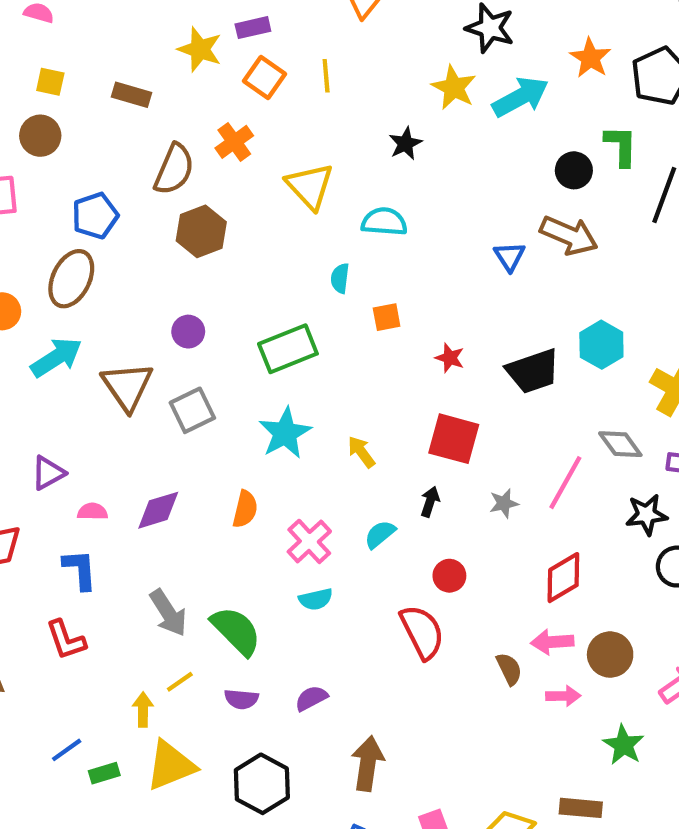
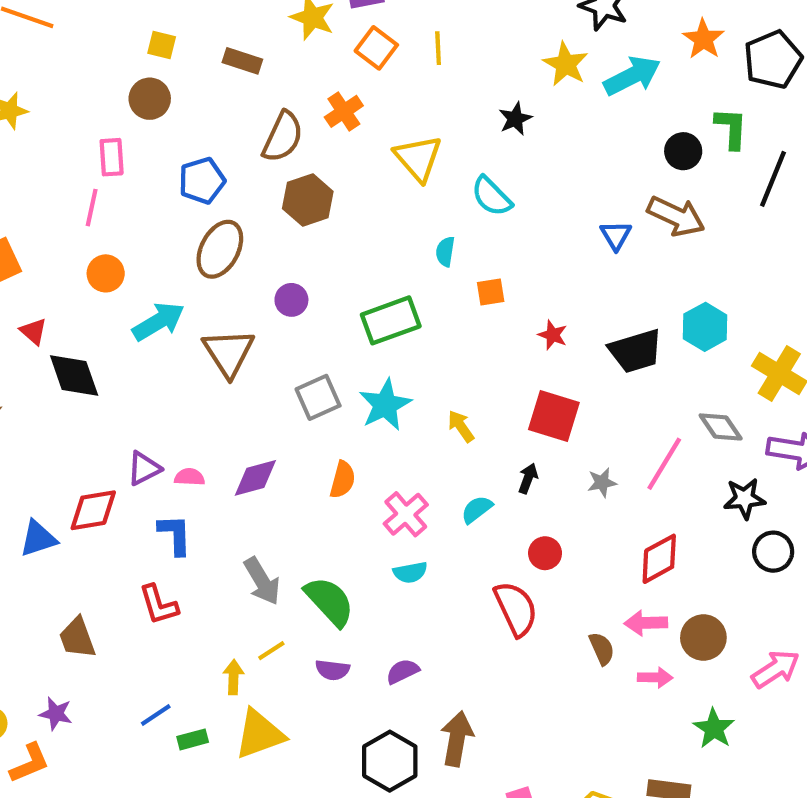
cyan semicircle: (384, 222) -> (491, 196), turned -141
brown ellipse: (71, 279) -> (220, 249), moved
gray square: (192, 410) -> (318, 397), moved
purple triangle: (48, 473) -> (144, 468), moved
black hexagon: (262, 784) -> (390, 761), moved

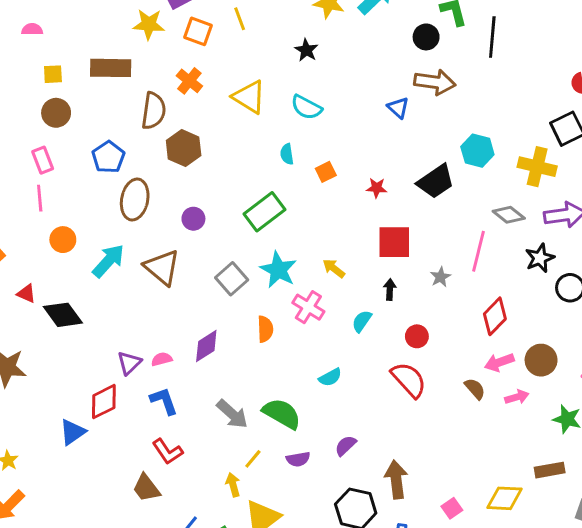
brown rectangle: (242, 61) -> (111, 68), size x1.5
pink cross: (406, 514) -> (308, 307), moved
brown trapezoid: (77, 638) -> (146, 488), moved

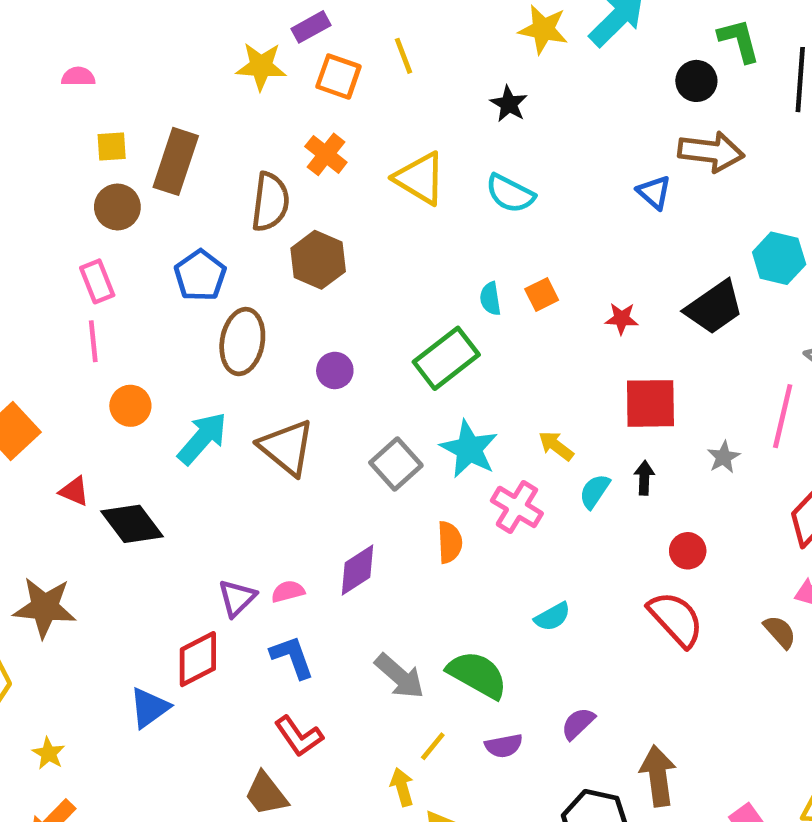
brown rectangle: (111, 68) -> (176, 161), moved, turned -72
cyan semicircle: (287, 154) -> (490, 299), moved
cyan semicircle: (362, 321) -> (595, 491), moved

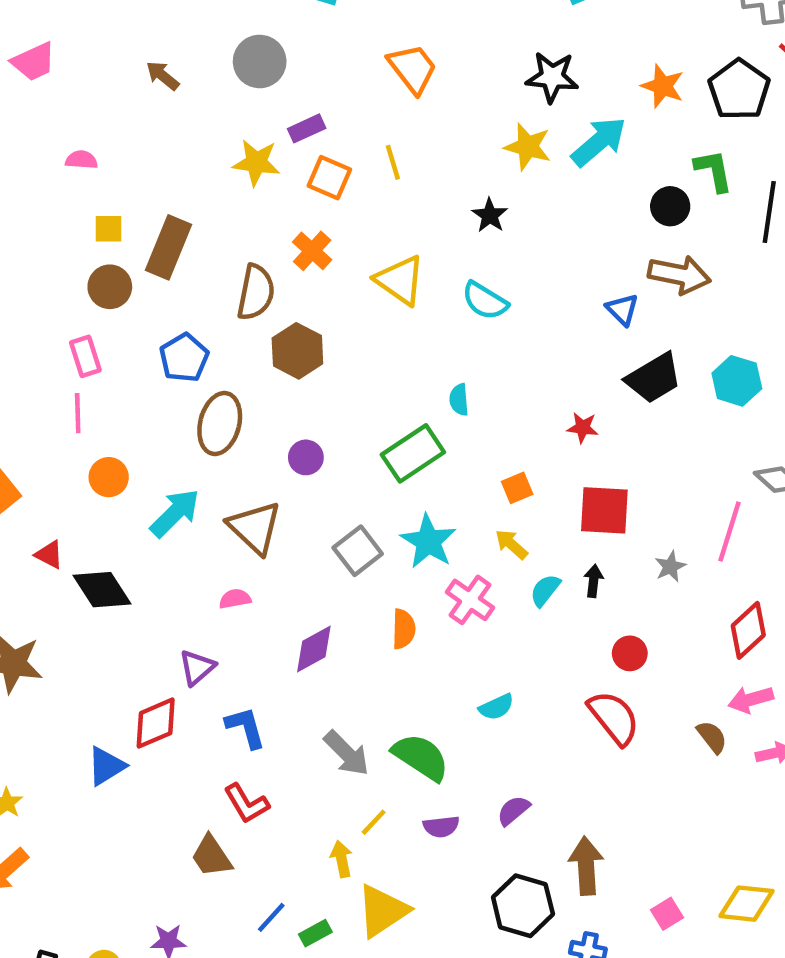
orange square: (542, 295) -> (517, 488), moved
black trapezoid: (714, 307) -> (654, 378), moved
pink semicircle: (288, 591) -> (235, 599), moved

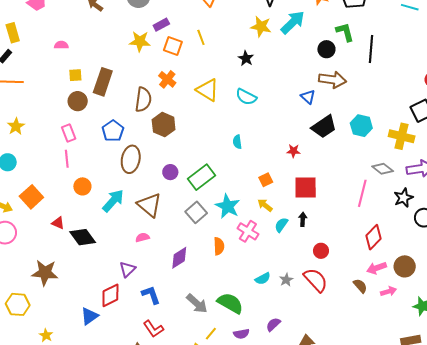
green rectangle: (413, 453) -> (202, 177), moved
gray star: (670, 567) -> (286, 280), moved

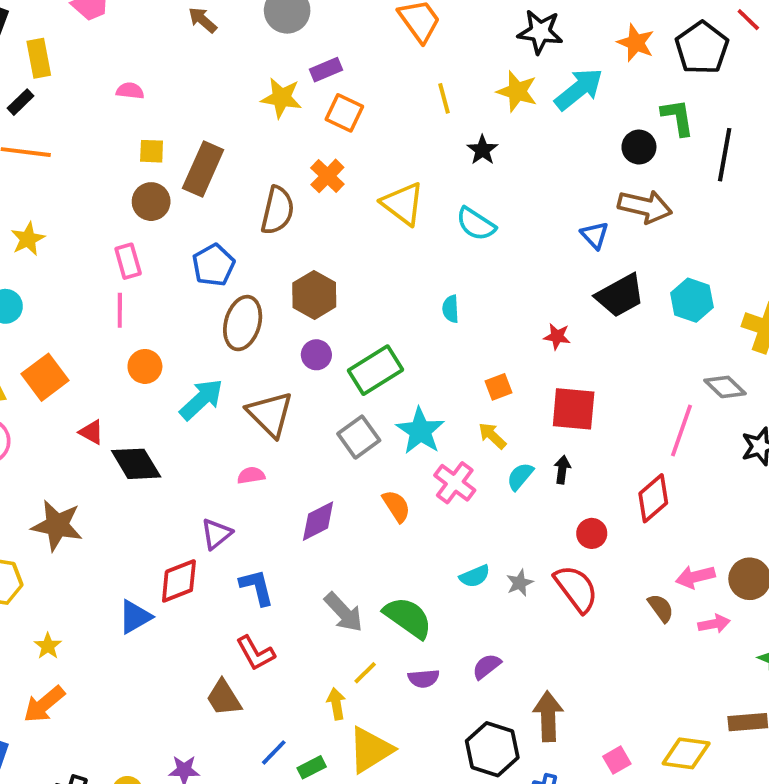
yellow line: (201, 37) -> (444, 98), moved
brown hexagon: (164, 125) -> (314, 295), moved
red diamond: (373, 237) -> (653, 498), moved
orange semicircle: (219, 246) -> (396, 506), turned -36

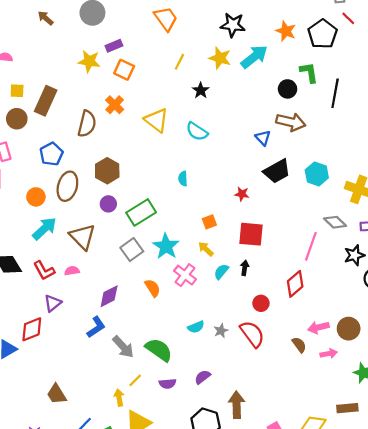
yellow line: (444, 98) -> (179, 62), turned 42
orange circle: (145, 366) -> (36, 197), moved
blue L-shape: (257, 587) -> (96, 327), moved, turned 70
red L-shape: (255, 653) -> (44, 270), moved

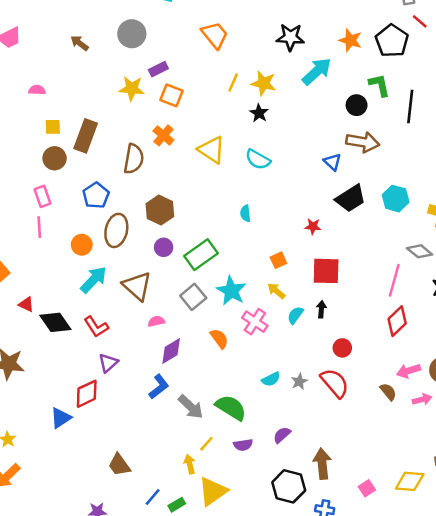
yellow star: (220, 58) -> (264, 83), moved
pink semicircle: (72, 271) -> (156, 321), moved
red diamond: (295, 284) -> (397, 321), moved

